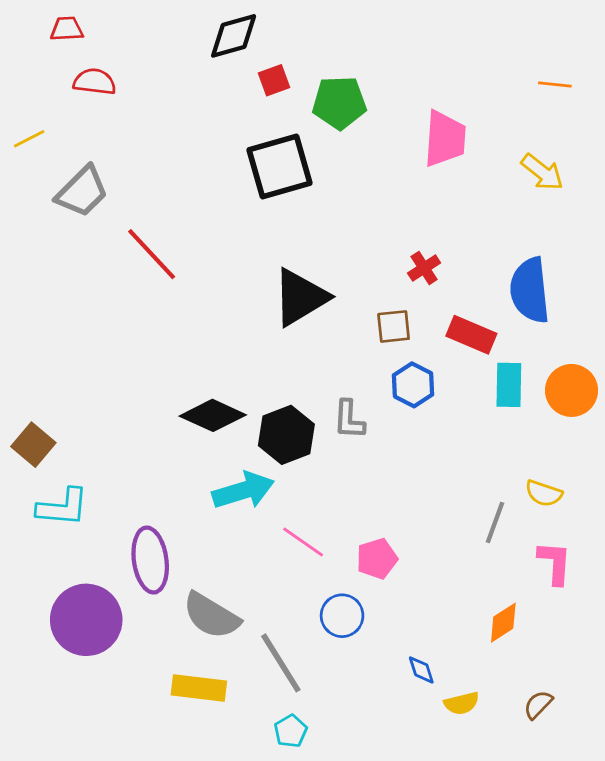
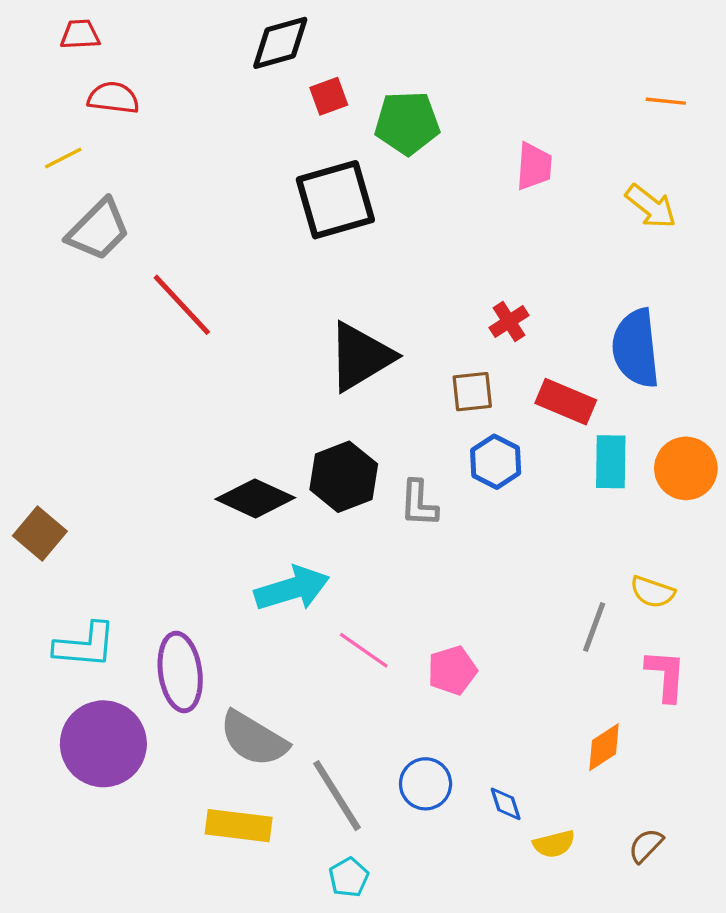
yellow line: (29, 139) -> (63, 158), moved
pink trapezoid: (445, 139) -> (534, 166), size x0.7
black hexagon: (286, 435) -> (344, 477), moved
cyan L-shape: (63, 507) -> (85, 645), moved
blue circle: (342, 616) -> (426, 784), moved

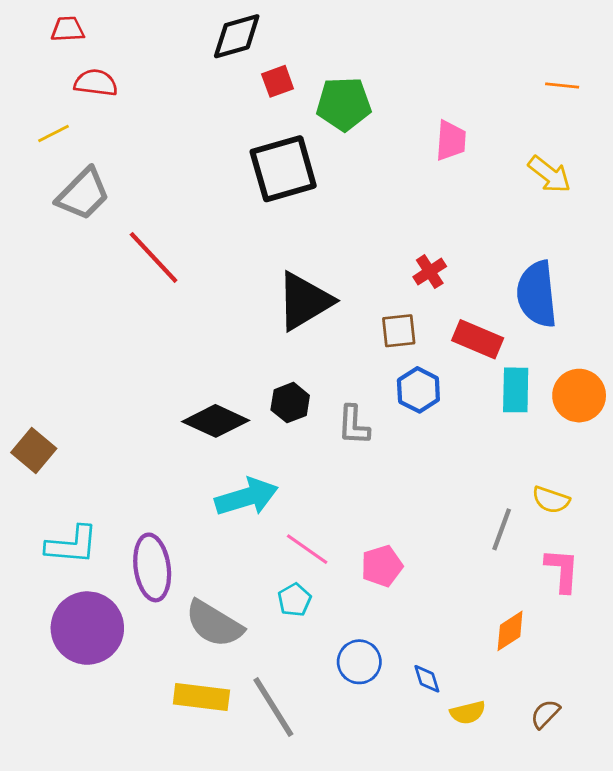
black hexagon: (344, 477) -> (290, 403), size x0.7
gray line: (337, 796) -> (273, 707), moved
cyan pentagon: (349, 877) -> (294, 600), moved

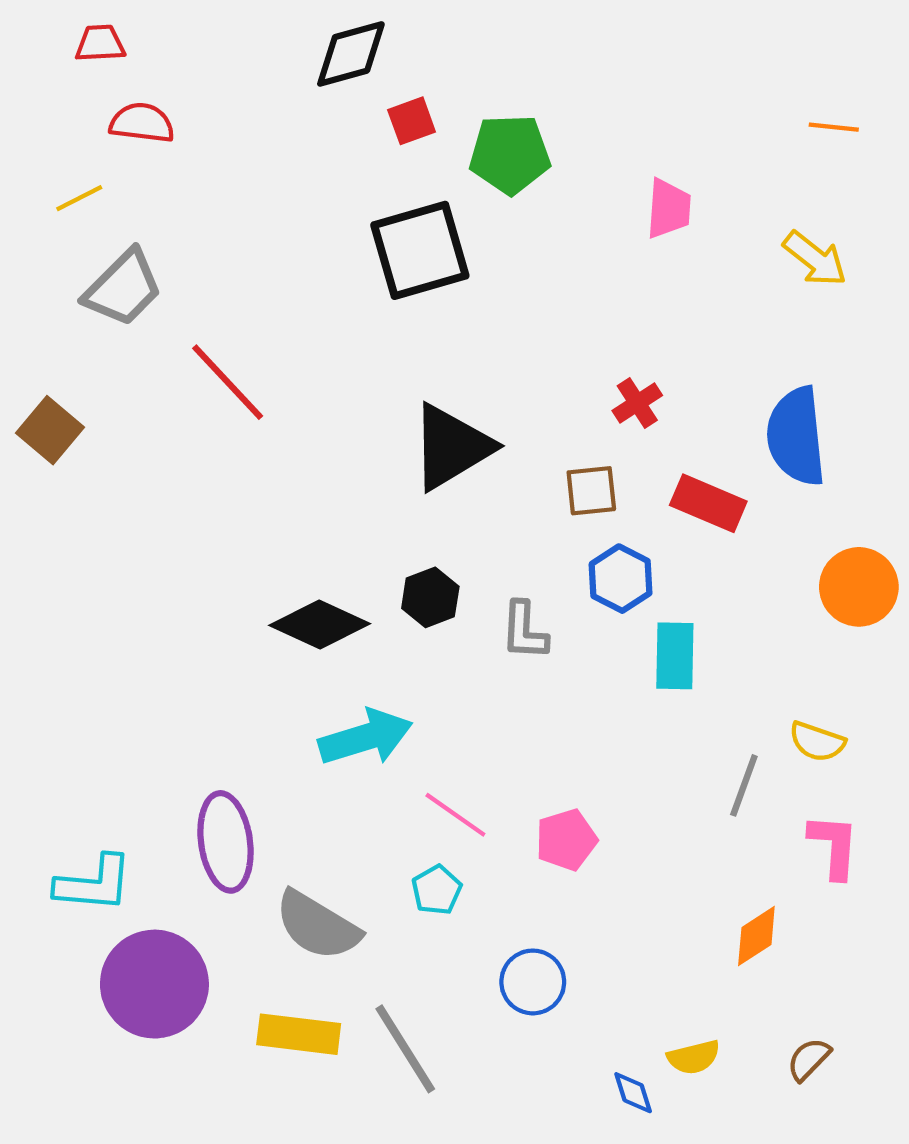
cyan rectangle: (516, 390) -> (675, 656), moved
brown square: (34, 450) -> (50, 430), moved
cyan L-shape: (72, 545) -> (94, 884), moved
purple circle: (87, 628) -> (154, 984), moved
blue diamond: (427, 679) -> (633, 1093), moved

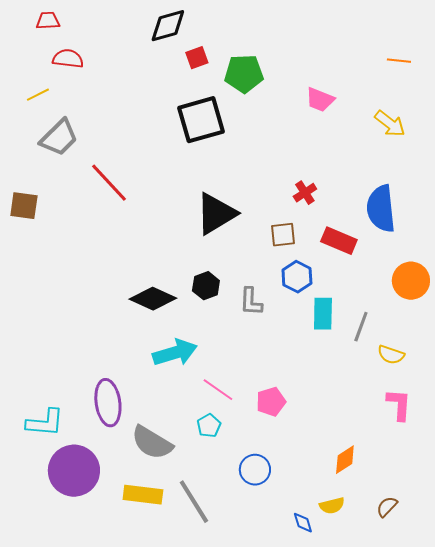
pink trapezoid: (669, 209) -> (320, 100), turned 108
brown square: (50, 430) -> (24, 206), turned -32
gray line: (744, 785) -> (361, 327), moved
orange diamond: (756, 936) -> (345, 460), moved

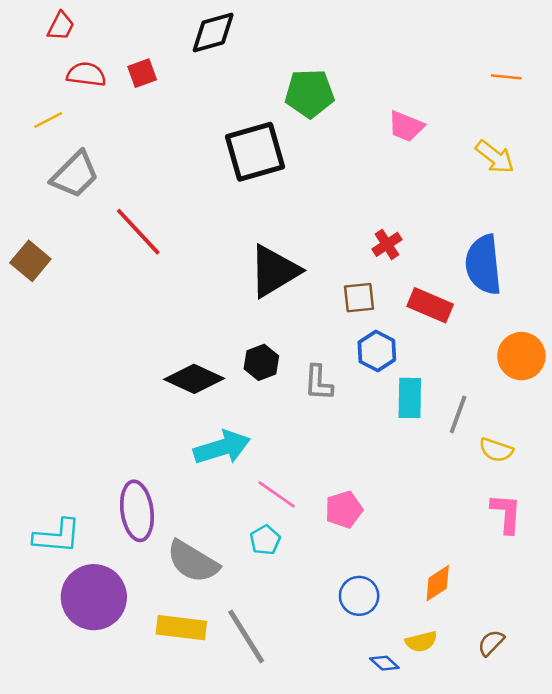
red trapezoid: (48, 21) -> (61, 26), turned 120
red square: (197, 58) -> (142, 73), moved
brown square: (24, 206) -> (30, 261), turned 32
blue circle: (255, 470) -> (359, 596), moved
blue diamond: (303, 523) -> (384, 663), turned -30

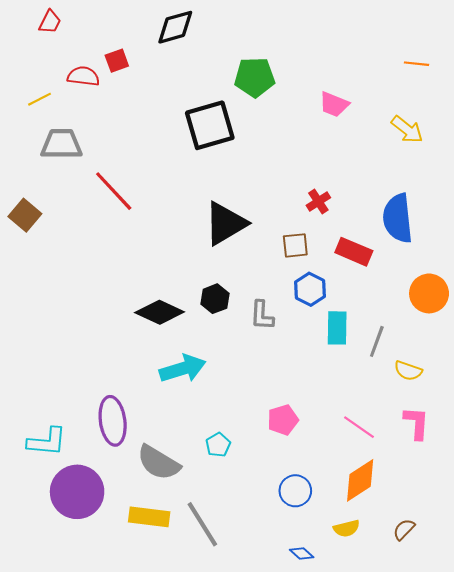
red semicircle: (86, 74) -> (83, 76), moved
gray trapezoid: (75, 175) -> (61, 144), turned -135
pink line: (277, 494) -> (359, 427), moved
orange diamond: (438, 583) -> (360, 480), size x1.4
blue diamond: (384, 663) -> (302, 553), moved

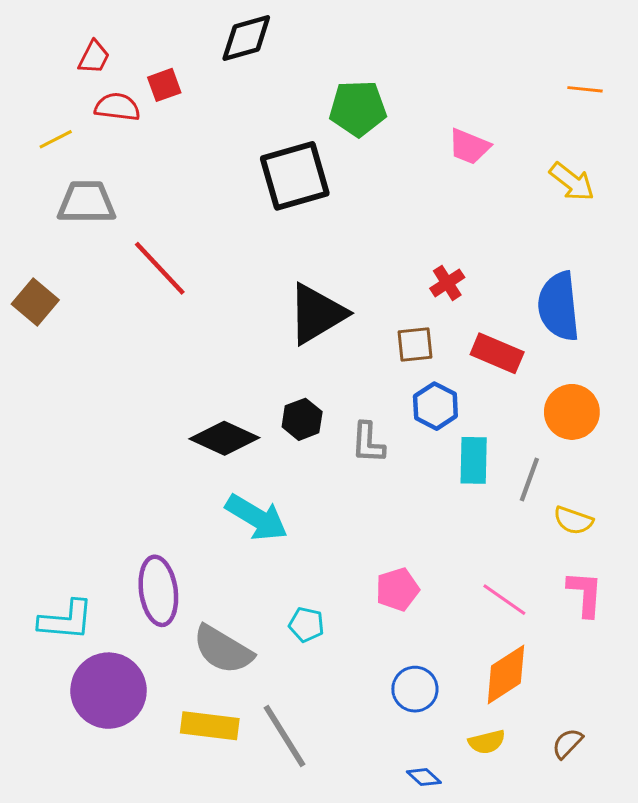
red trapezoid: (50, 22) -> (94, 57), moved
orange circle: (429, 293) -> (572, 412), moved
cyan arrow: (183, 369) -> (257, 518), turned 48
cyan pentagon: (218, 445) -> (306, 625), turned -30

